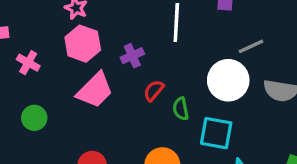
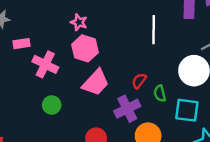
purple cross: (132, 56) -> (127, 109), moved, size x1.5
pink cross: (28, 63) -> (45, 64), size x1.5

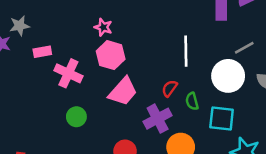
white line: (154, 30) -> (186, 51), moved

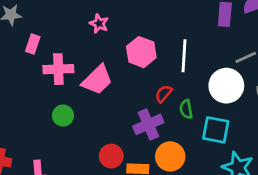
pink rectangle: (42, 52) -> (33, 44), turned -66
pink hexagon: (111, 55) -> (141, 52), moved
pink cross: (68, 73) -> (58, 69), turned -32
pink trapezoid: (123, 91) -> (97, 80), moved

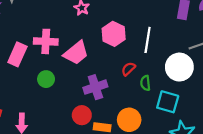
pink rectangle: (33, 44) -> (17, 54), moved, size x1.5
purple cross: (148, 124) -> (95, 87), moved

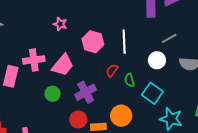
white circle: (179, 67) -> (157, 60), size x0.7
green circle: (46, 79) -> (53, 94), moved
cyan square: (168, 102) -> (152, 93), turned 30

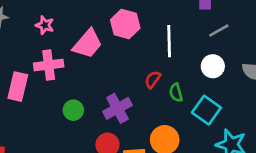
pink star: (60, 24) -> (45, 25), moved
gray line: (169, 38) -> (219, 30), moved
pink hexagon: (93, 42) -> (125, 24), moved
pink trapezoid: (63, 65) -> (87, 44), moved

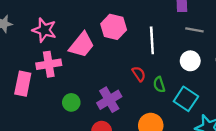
pink star: (45, 25) -> (44, 30), size x1.5
gray line: (219, 30) -> (194, 30), turned 42
red semicircle: (153, 80) -> (139, 74), turned 112

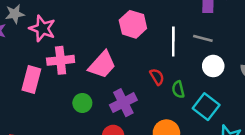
pink star: (44, 30) -> (42, 29), moved
gray line: (194, 30) -> (203, 38), moved
pink trapezoid: (82, 45) -> (102, 65), moved

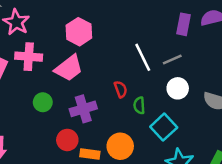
pink hexagon: (133, 24) -> (79, 32), moved
gray line: (203, 38) -> (172, 59), turned -48
white line: (173, 41) -> (143, 57), turned -36

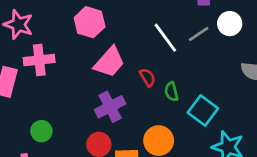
pink trapezoid: (69, 68) -> (109, 62), moved
white circle: (178, 88) -> (230, 24), moved
green circle: (43, 102) -> (41, 131), moved

